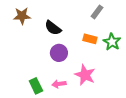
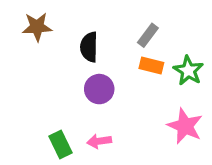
gray rectangle: (97, 12) -> (148, 35), moved
black semicircle: (53, 28) -> (89, 47), turned 54
pink star: (85, 75) -> (185, 126), moved

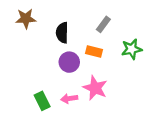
orange rectangle: (151, 66) -> (94, 51), moved
green star: (188, 71) -> (132, 49), turned 30
pink star: (185, 126) -> (95, 88), moved

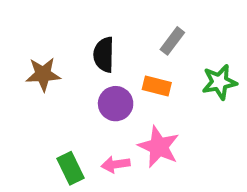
brown star: (26, 19) -> (43, 74), moved

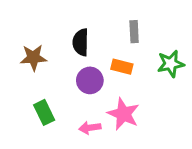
gray rectangle: (172, 41) -> (134, 32), turned -40
green rectangle: (71, 168) -> (44, 112), moved

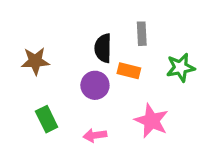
black semicircle: (81, 42) -> (103, 48), moved
pink star: (123, 114) -> (151, 121), moved

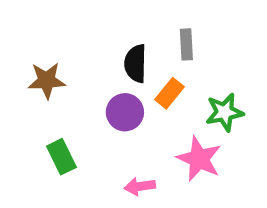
green star: (180, 68) -> (224, 112), moved
orange rectangle: (129, 71) -> (169, 93), turned -65
pink arrow: (95, 135) -> (140, 186), moved

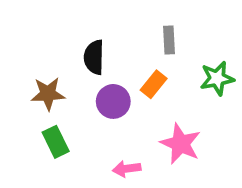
black semicircle: (136, 64) -> (94, 57), moved
brown star: (47, 80) -> (48, 94), moved
green star: (224, 112) -> (217, 78), moved

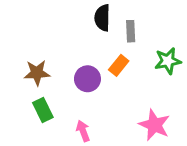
black semicircle: (94, 57) -> (102, 18), moved
pink star: (180, 144) -> (154, 125), moved
pink arrow: (127, 169) -> (83, 131), moved, turned 78

